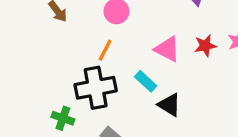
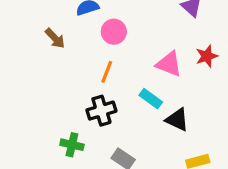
black cross: (96, 88) -> (101, 111), size x0.7

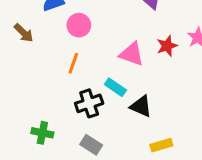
black cross: (101, 111) -> (89, 103), moved

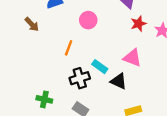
pink circle: (79, 25) -> (88, 20), moved
red star: (167, 46) -> (138, 24), moved
pink triangle: (132, 54) -> (132, 58), moved

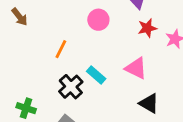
pink circle: (88, 20) -> (98, 20), moved
black cross: (80, 78) -> (71, 87), turned -30
black triangle: (119, 81) -> (149, 103), moved

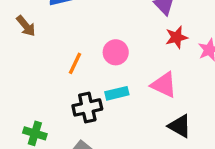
pink circle: (98, 20) -> (116, 52), moved
cyan rectangle: (96, 75) -> (117, 93), turned -54
black cross: (71, 87) -> (87, 107), turned 30

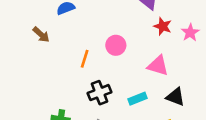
red star: (177, 37) -> (163, 26), turned -30
cyan rectangle: (117, 93) -> (138, 99), moved

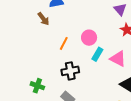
brown arrow: (41, 35) -> (43, 19), moved
cyan rectangle: (138, 99) -> (97, 54), moved, turned -48

